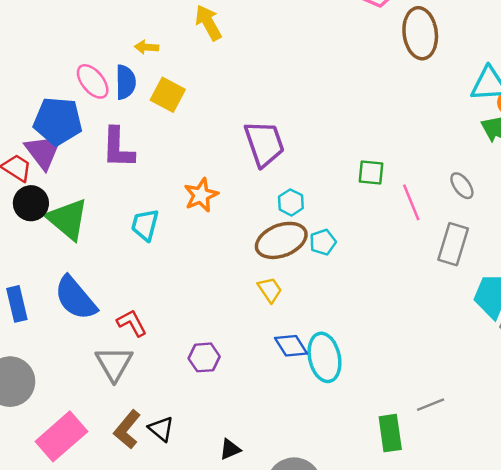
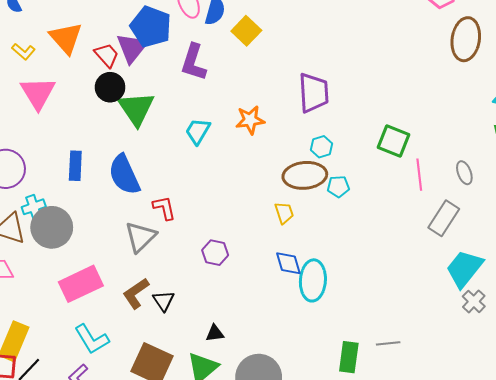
green square: (371, 172) -> (394, 141), size x1.4

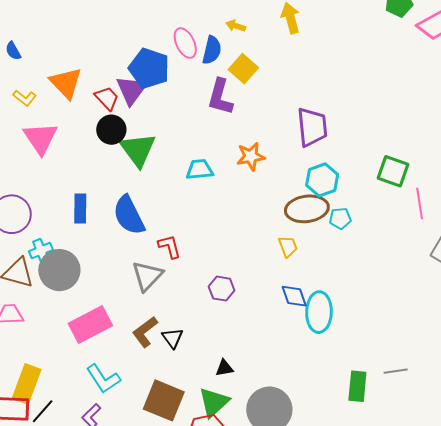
purple L-shape: (194, 62) -> (220, 97), moved
cyan trapezoid: (198, 131) -> (200, 170), turned 56
cyan hexagon: (321, 147) -> (322, 180), size x1.5

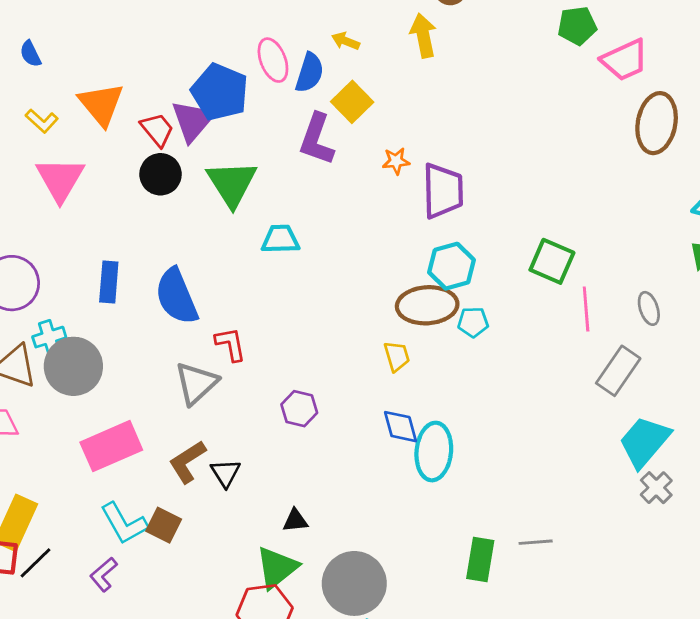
green triangle: (138, 150) -> (232, 184), moved
orange star: (251, 156) -> (396, 161), moved, size x0.7
brown square: (164, 400) -> (164, 525), moved, size x0.6

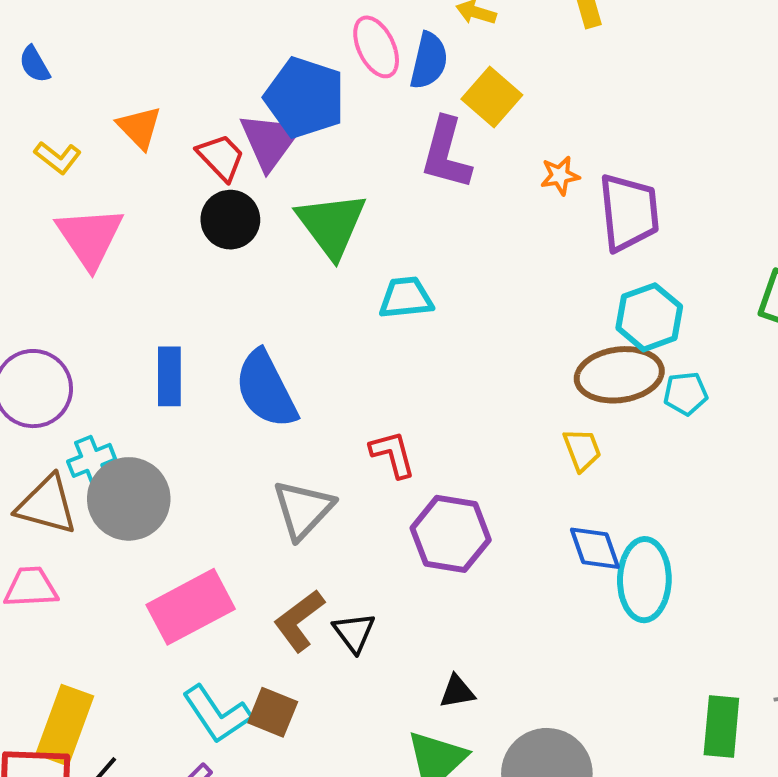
orange triangle: (101, 104) -> (139, 127), size x0.7
red L-shape: (231, 344) -> (393, 454), moved
purple hexagon: (299, 409) -> (451, 534), size x1.5

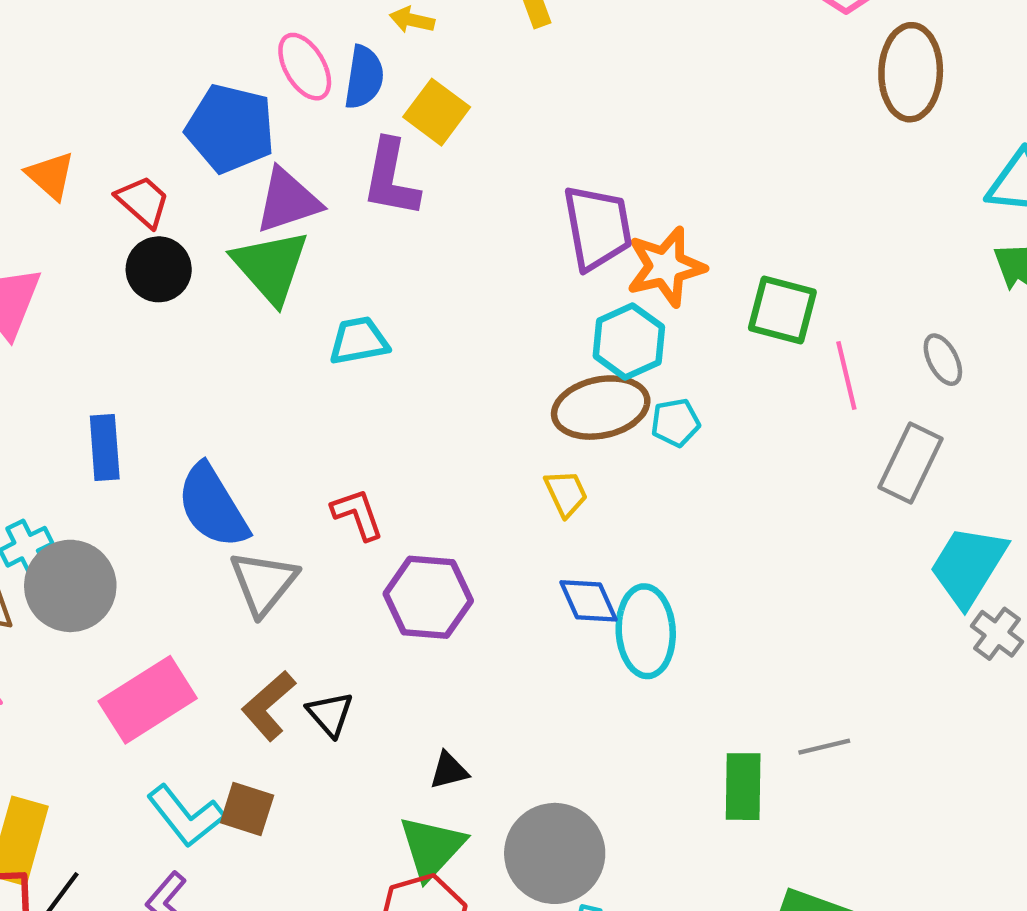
purple triangle: (270, 141) -> (288, 201), moved, turned 40
orange star: (560, 176) -> (666, 267), moved, size x1.8
blue semicircle: (266, 389) -> (213, 506), moved

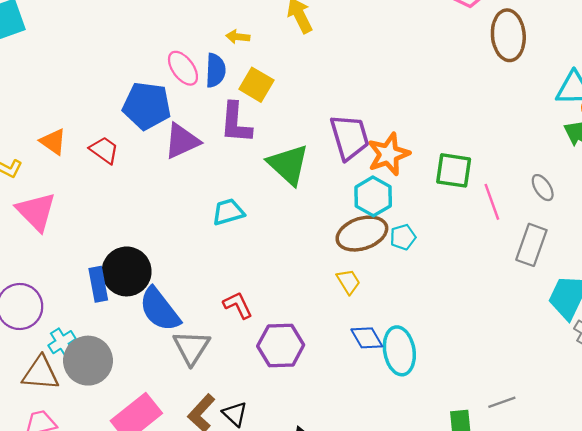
green triangle: (271, 267) -> (288, 165), moved
black circle: (159, 269) -> (127, 271), moved, size x1.4

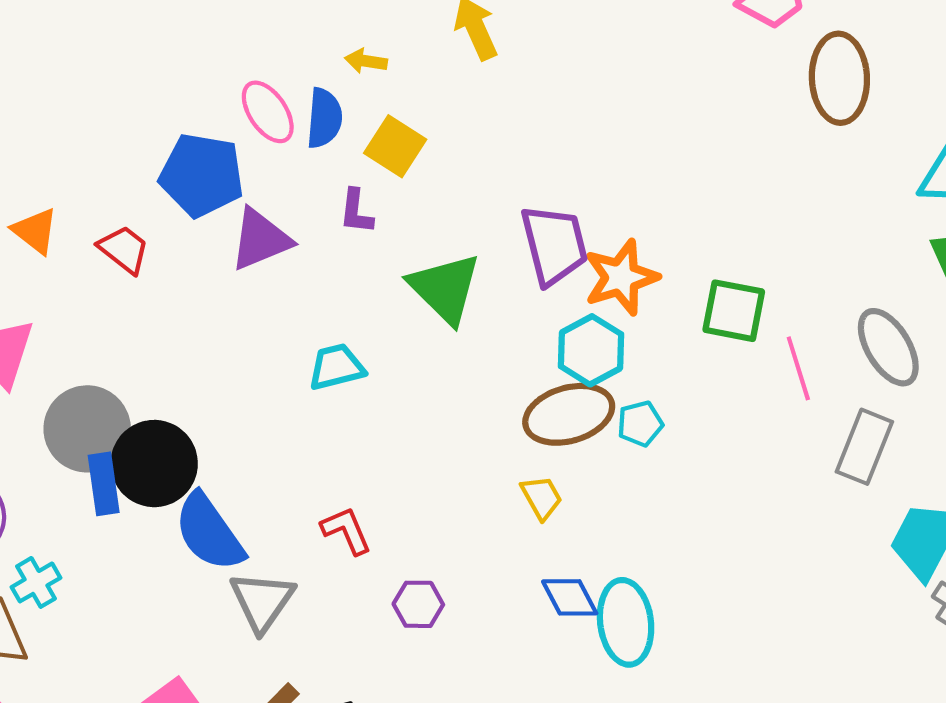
purple L-shape: (236, 123) -> (356, 212), size x0.6
gray ellipse: (543, 188) -> (888, 347), size x1.6
purple hexagon: (281, 345) -> (418, 604), size x0.6
gray circle: (88, 361) -> (87, 429), moved

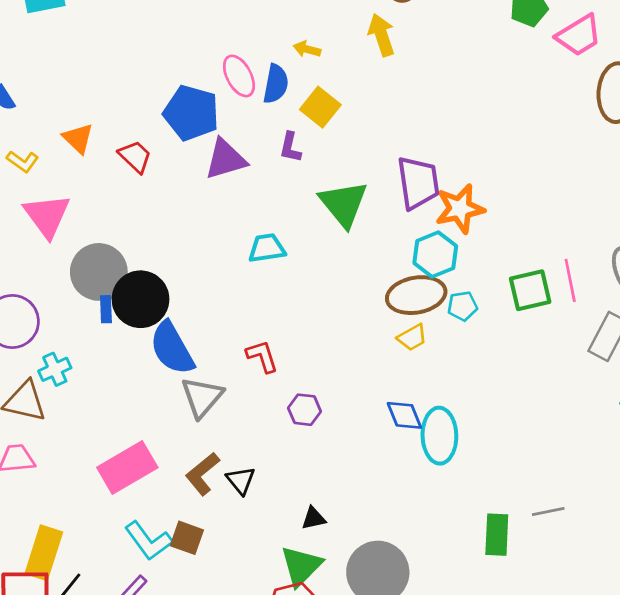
green square: (734, 311) -> (530, 290), moved, turned -30
blue rectangle: (104, 484) -> (106, 309), size x0.7
yellow trapezoid: (542, 497) -> (412, 337), moved, turned 84

